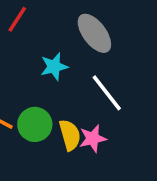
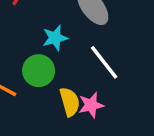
green circle: (35, 124) -> (39, 71), moved

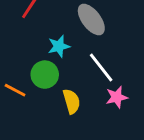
pink star: (91, 105) -> (117, 97), moved

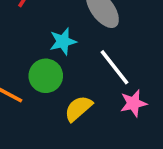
yellow semicircle: (72, 101) -> (78, 108), turned -115

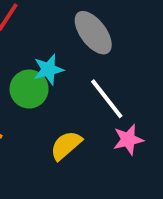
green circle: (46, 76) -> (29, 89), moved

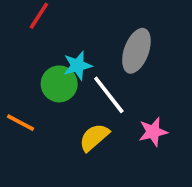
gray ellipse: (93, 33) -> (136, 51), moved, turned 57
white line: (107, 99) -> (109, 95), moved

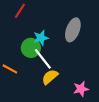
white line: (109, 95) -> (43, 59), moved
pink star: (153, 132) -> (81, 89), moved

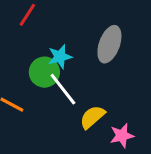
yellow semicircle: (50, 77) -> (92, 117), moved

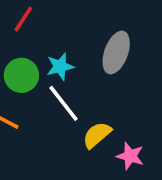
green circle: (44, 72) -> (21, 75), moved
pink star: (122, 136) -> (130, 156), turned 30

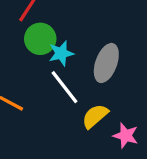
gray ellipse: (116, 53) -> (106, 63), moved
green circle: (21, 75) -> (40, 39), moved

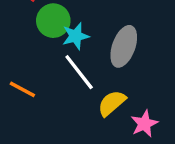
pink star: (126, 136) -> (144, 124), turned 30

